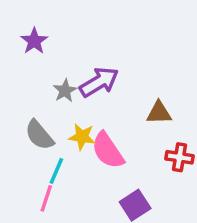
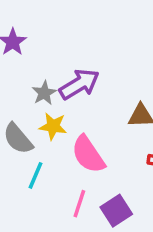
yellow star: (82, 137) -> (53, 126), moved
pink line: (46, 198) -> (79, 204), moved

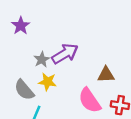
pink semicircle: (88, 154) -> (90, 100), moved

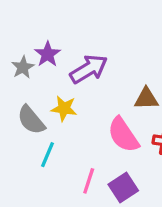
purple star: (21, 26) -> (48, 54), moved
gray star: (42, 60) -> (23, 67), moved

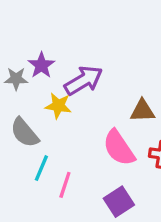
gray star: (23, 67) -> (16, 79), turned 30
yellow star: (64, 108) -> (58, 106), moved
pink line: (89, 181) -> (65, 185), moved

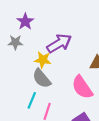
purple star: (41, 65) -> (25, 21), moved
gray semicircle: (25, 133) -> (42, 78), moved

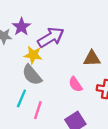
purple star: (25, 21) -> (21, 27), moved
pink semicircle: (82, 87) -> (75, 84), size x0.6

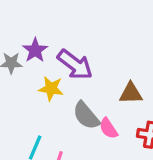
purple arrow: (51, 37) -> (75, 65), turned 68
gray semicircle: (32, 75) -> (86, 116), moved

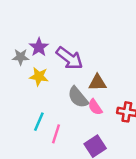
yellow star: (51, 89) -> (39, 76), moved
brown triangle: (131, 93) -> (98, 83), moved

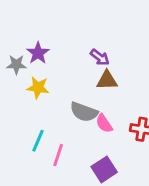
purple arrow: (69, 58) -> (100, 57), moved, size x0.6
brown triangle: (98, 83) -> (107, 80), moved
gray semicircle: (78, 97) -> (84, 112), turned -30

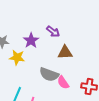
purple star: (38, 53) -> (31, 40), moved
purple arrow: (100, 57) -> (53, 31), moved

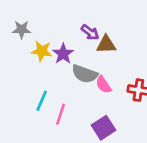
purple arrow: (53, 31) -> (90, 32), moved
purple star: (31, 40) -> (63, 54), moved

